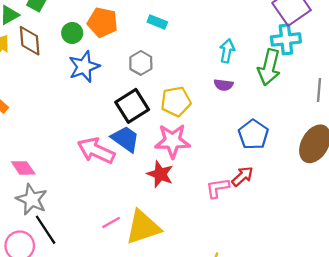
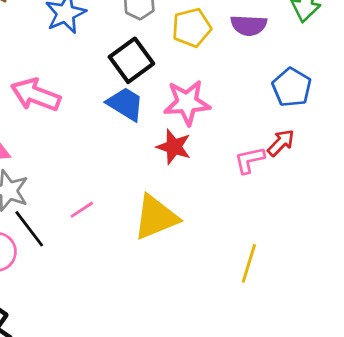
purple semicircle: (224, 85) -> (249, 25), size x1.4
yellow pentagon: (176, 101) -> (192, 28), moved
pink arrow: (96, 151) -> (36, 95), moved
pink line: (111, 223) -> (82, 210), moved

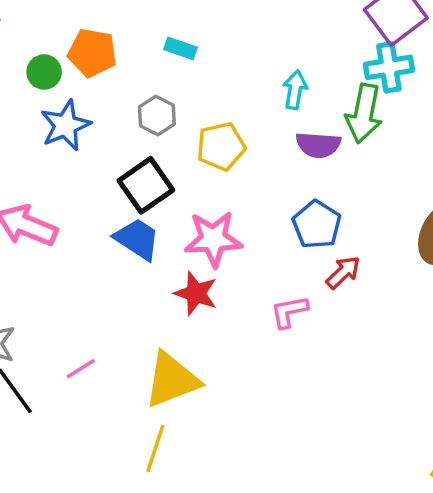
purple semicircle: (249, 25) -> (318, 145), moved
blue pentagon: (292, 87) -> (317, 225), moved
red arrow: (281, 143) -> (343, 272), moved
yellow line: (249, 263) -> (155, 448), moved

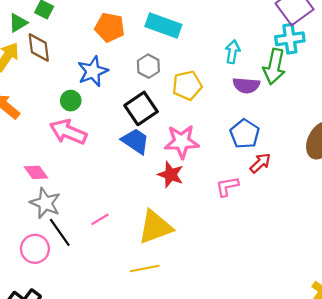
cyan rectangle: (181, 48) -> (163, 25), size x1.8
green circle: (44, 72) -> (71, 101), moved
yellow line: (155, 448) -> (145, 268), turned 60

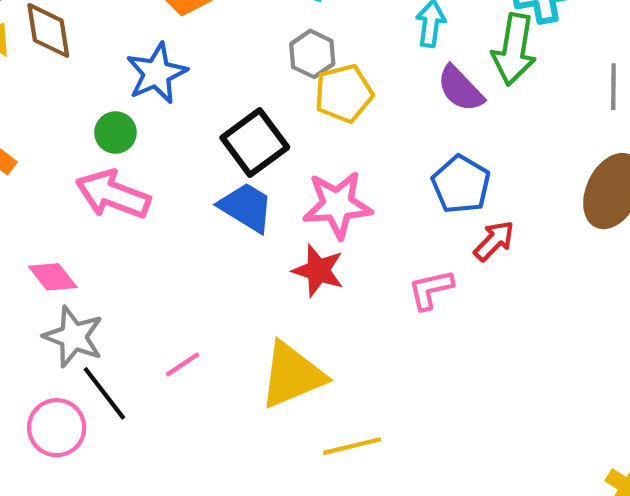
gray hexagon: (148, 66) -> (312, 54), moved
purple semicircle: (246, 85) -> (460, 89), turned 44
yellow line: (145, 268) -> (352, 446), moved

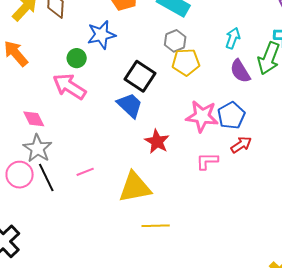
black square: (255, 143) -> (140, 76), turned -32
pink star: (337, 205) -> (202, 116), moved
pink circle: (57, 428) -> (20, 175), moved

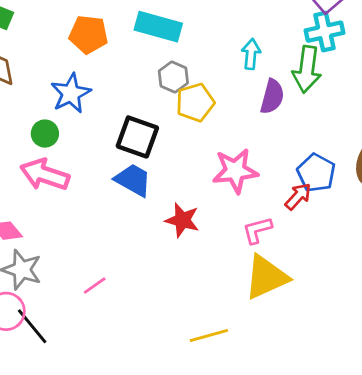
purple semicircle: (240, 71) -> (272, 97), turned -120
blue pentagon: (231, 115) -> (316, 173), moved
black line: (46, 178) -> (32, 326), moved
yellow triangle: (135, 187) -> (266, 277), moved

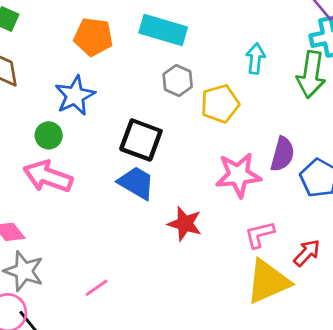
purple semicircle: (272, 97) -> (282, 154), moved
yellow pentagon: (195, 102) -> (220, 104), moved
red arrow: (298, 196) -> (307, 253), moved

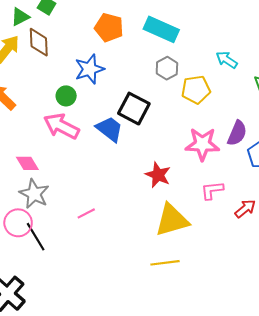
cyan arrow: (255, 58) -> (227, 60), turned -70
blue trapezoid: (136, 183) -> (109, 129), moved
yellow triangle: (268, 282) -> (172, 220), moved

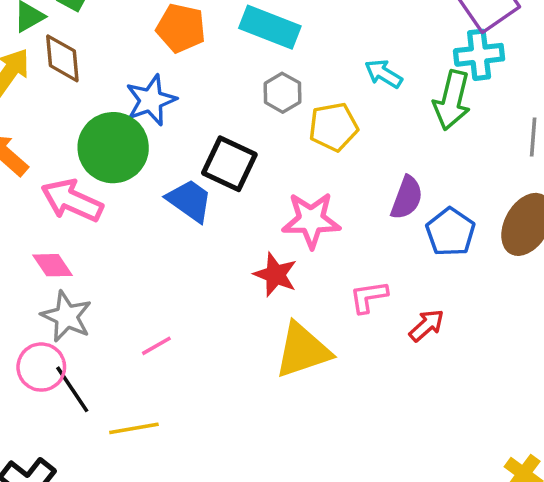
green circle: (66, 96) -> (113, 148), size x2.0
pink arrow: (61, 126) -> (72, 200), moved
pink star: (202, 144) -> (311, 220), moved
yellow line: (165, 263) -> (134, 428), moved

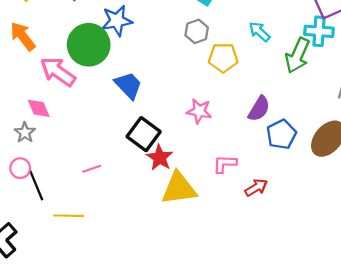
black square: (229, 164) -> (144, 134), moved
pink star: (311, 220) -> (199, 111), size x0.7
red star: (275, 275) -> (160, 158), moved
gray star: (66, 316) -> (25, 133), moved, size x0.7
pink circle: (41, 367) -> (20, 168), size x0.7

